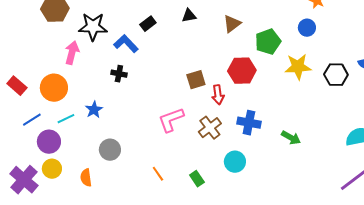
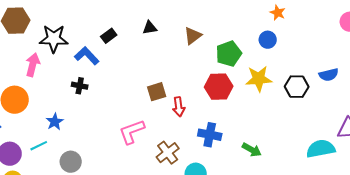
red hexagon: (242, 71) -> (219, 87), moved
cyan line: (66, 119) -> (39, 146), moved
brown cross: (210, 128) -> (168, 153), moved

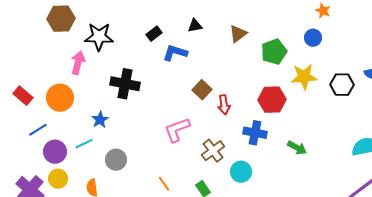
blue L-shape: (87, 56) -> (175, 53), moved, turned -30
black cross: (80, 86) -> (125, 84), size x1.8
red hexagon: (219, 87) -> (272, 100), moved
brown square: (157, 92) -> (202, 90), turned -30

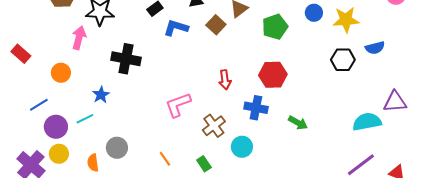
yellow star: (304, 77) -> (346, 20), moved
brown square: (202, 90) -> (216, 25), moved
red rectangle: (23, 96) -> (21, 54), moved
orange circle: (60, 98) -> (61, 73), size x0.7
gray circle: (116, 160) -> (117, 148), moved

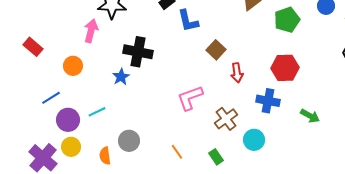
brown square: (216, 25) -> (216, 50), moved
blue L-shape: (176, 28) -> (188, 21), turned -120
blue star: (101, 95) -> (121, 77), moved

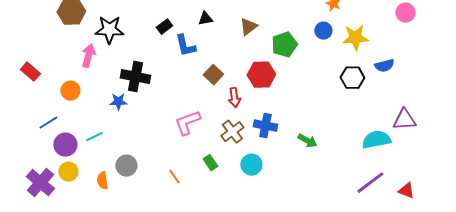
red hexagon: (285, 68) -> (261, 75), moved
blue star: (121, 77) -> (118, 102), turned 30
brown cross: (226, 119) -> (232, 132), moved
green rectangle: (216, 157) -> (210, 163), moved

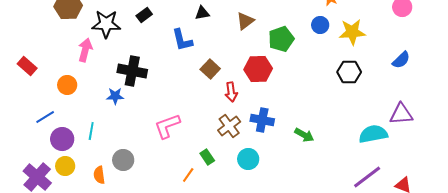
black rectangle: (164, 27) -> (144, 15), moved
blue semicircle: (384, 66) -> (401, 60), moved, turned -30
pink L-shape: (187, 123) -> (167, 126), moved
cyan line: (94, 137) -> (91, 131), turned -54
orange line: (174, 177) -> (188, 175), moved, turned 70

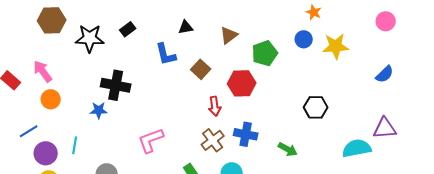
pink arrow: (85, 50) -> (43, 71), moved, turned -50
brown square: (210, 69) -> (201, 69), moved
black hexagon: (349, 72) -> (316, 107), moved

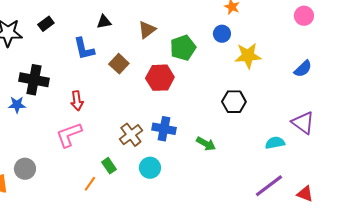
yellow star: (336, 46) -> (248, 56), moved
red arrow: (215, 106) -> (77, 101), moved
purple triangle: (385, 128) -> (303, 123), turned 40
cyan semicircle: (357, 148) -> (275, 143), size x0.7

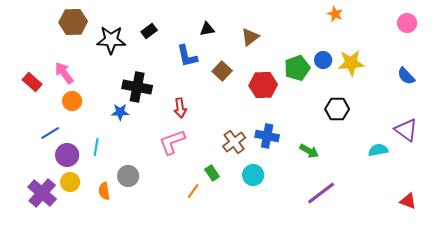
blue circle: (222, 34) -> (323, 60), moved
green pentagon: (183, 48) -> (297, 68), moved
blue semicircle: (303, 69) -> (406, 76), turned 90
purple line: (269, 186) -> (321, 193), moved

